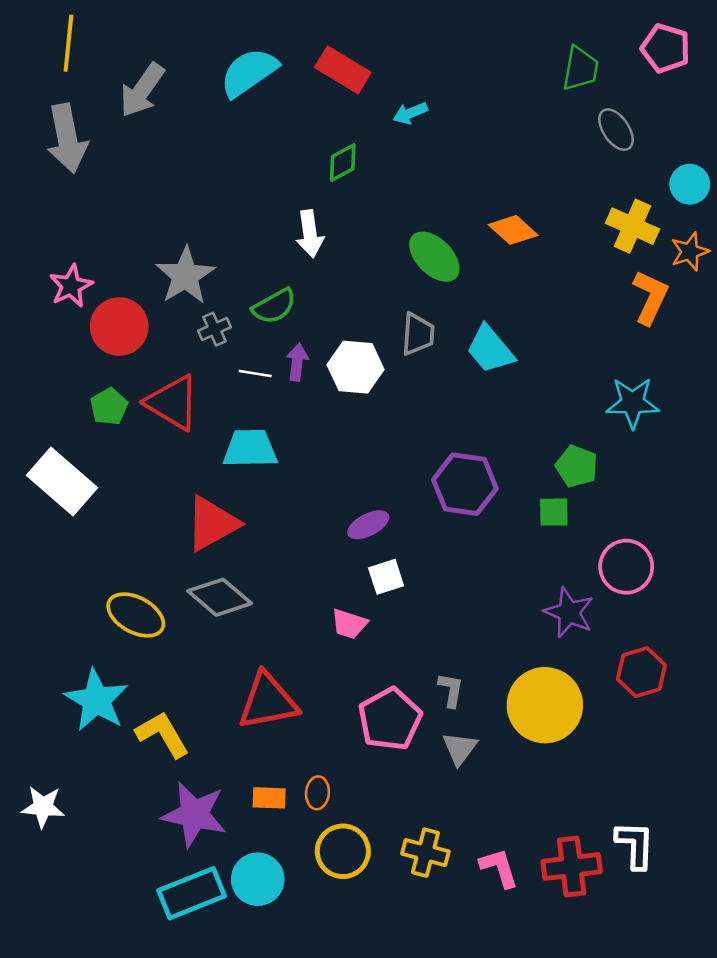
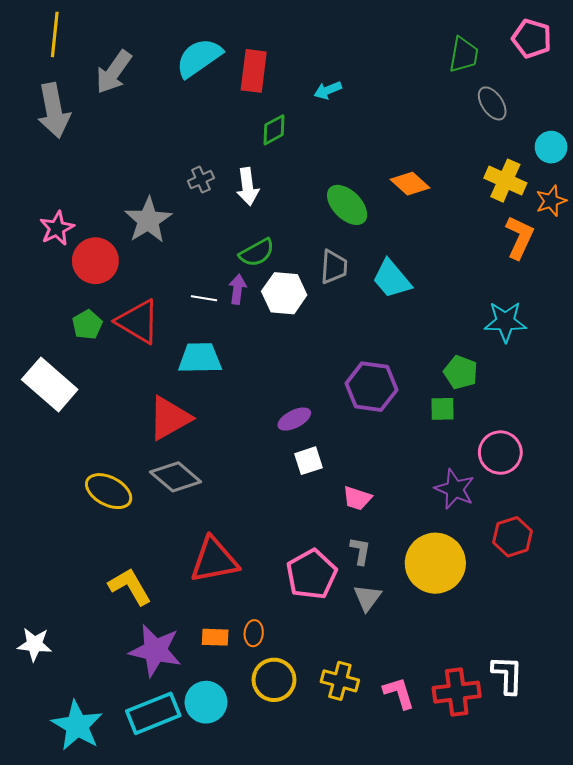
red rectangle: (343, 70) -> (254, 71), moved, turned 66
green semicircle: (274, 306) -> (257, 253), moved
gray cross: (215, 329) -> (201, 180), moved
pink trapezoid: (349, 624) -> (357, 498), moved
cyan star: (96, 700) -> (77, 726), moved

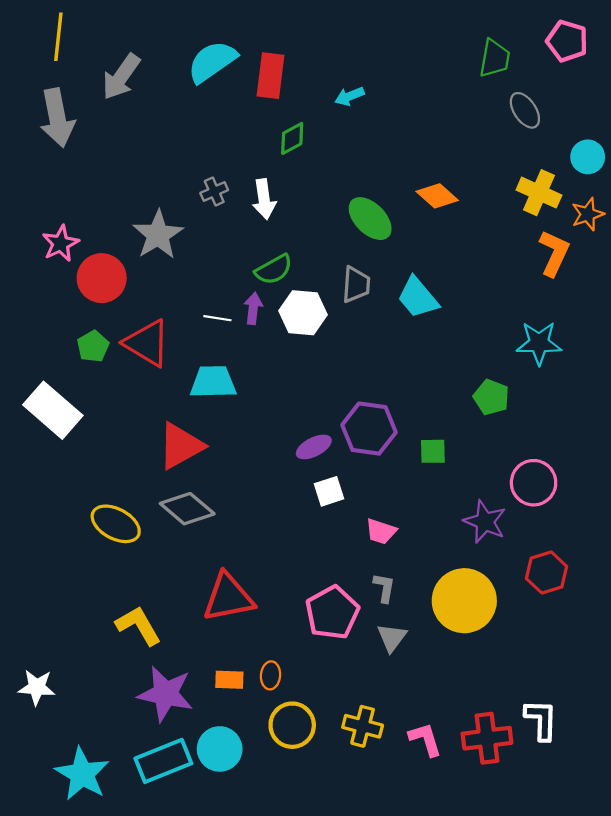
purple hexagon: (371, 387) -> (369, 429), moved
green square: (442, 409) -> (433, 451), moved

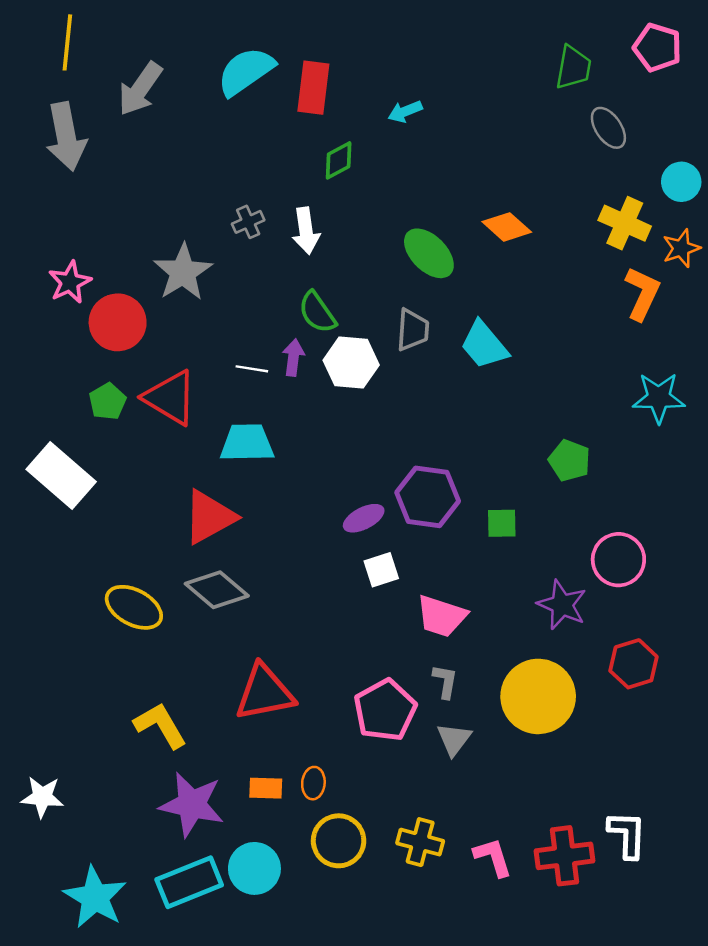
green semicircle: (274, 269) -> (317, 312), turned 84
cyan star: (539, 343) -> (659, 398), moved
pink trapezoid: (381, 531) -> (441, 616), size x1.4

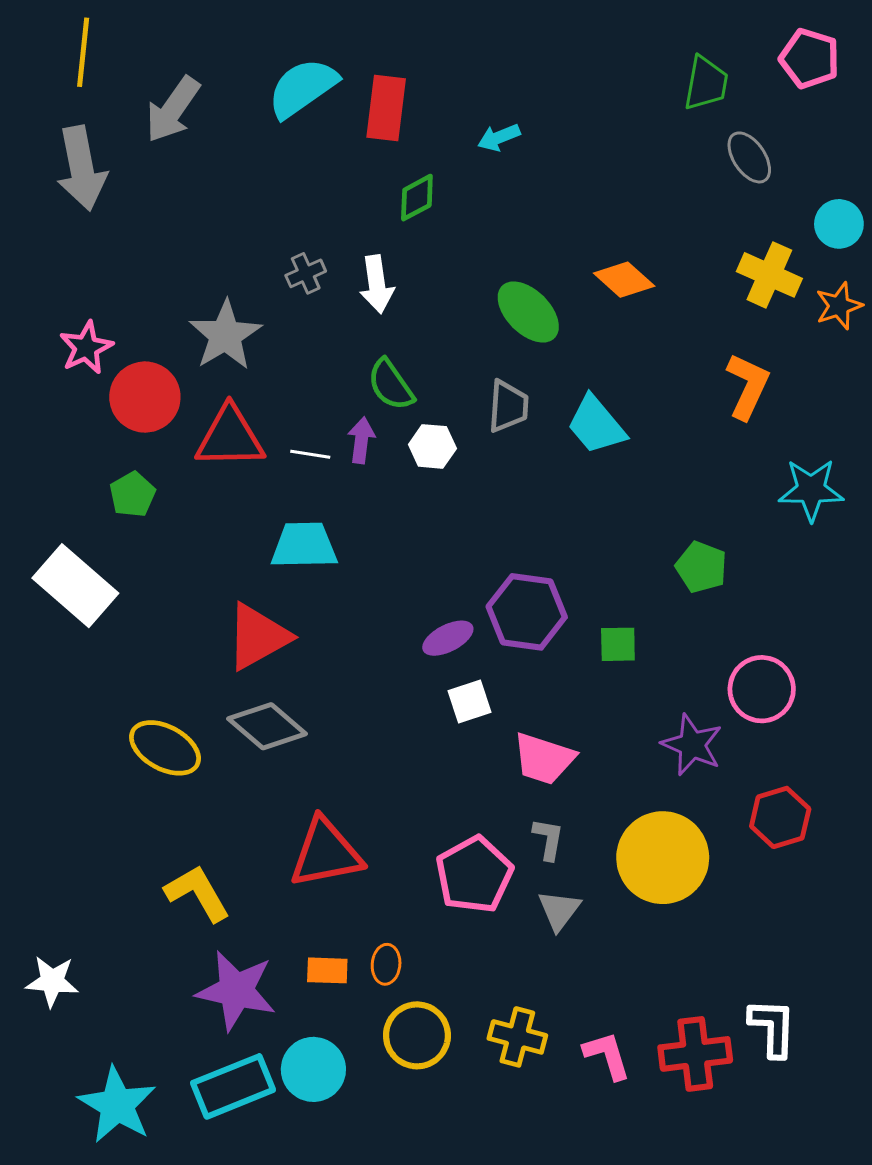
orange L-shape: (642, 293) -> (748, 386), moved
white hexagon: (351, 363) -> (432, 446), size x0.7
red triangle: (170, 398) -> (230, 437), moved, turned -32

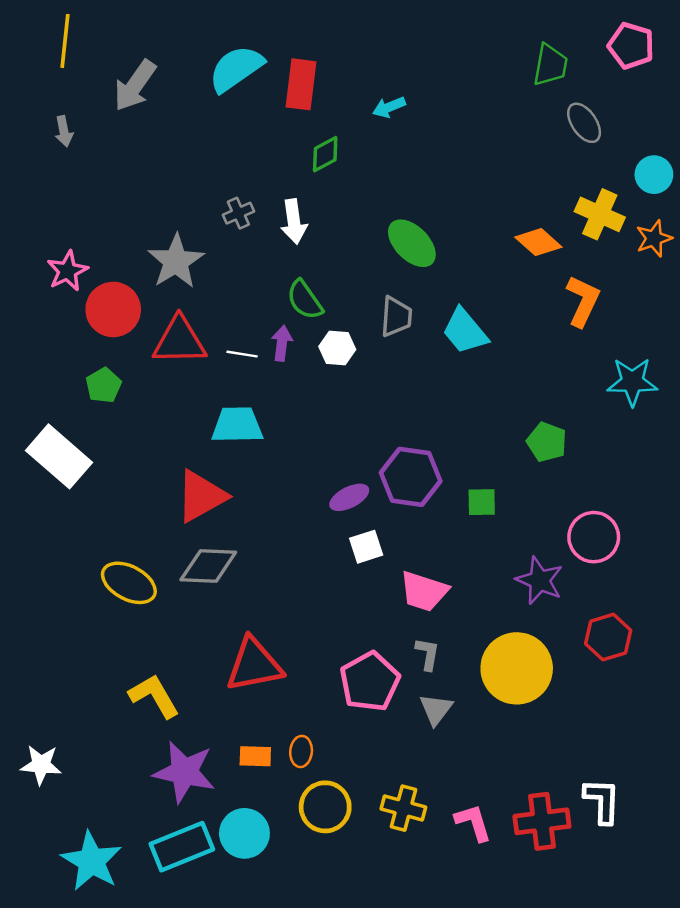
gray arrow: (82, 168) -> (64, 131), size x0.5
orange diamond: (624, 280) -> (538, 242), moved
gray diamond: (267, 726) -> (208, 566), turned -38

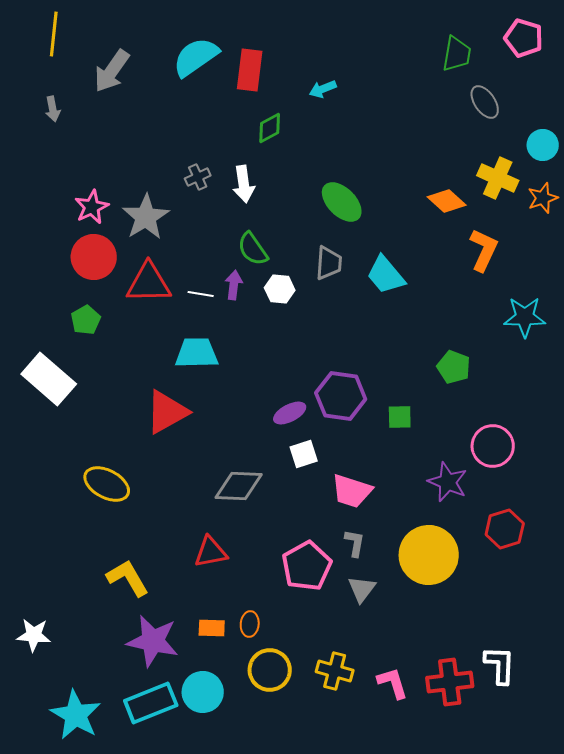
pink star: (67, 271) -> (92, 207), moved
gray diamond: (208, 566) -> (239, 486), moved
red triangle: (254, 665) -> (211, 552), size x0.7

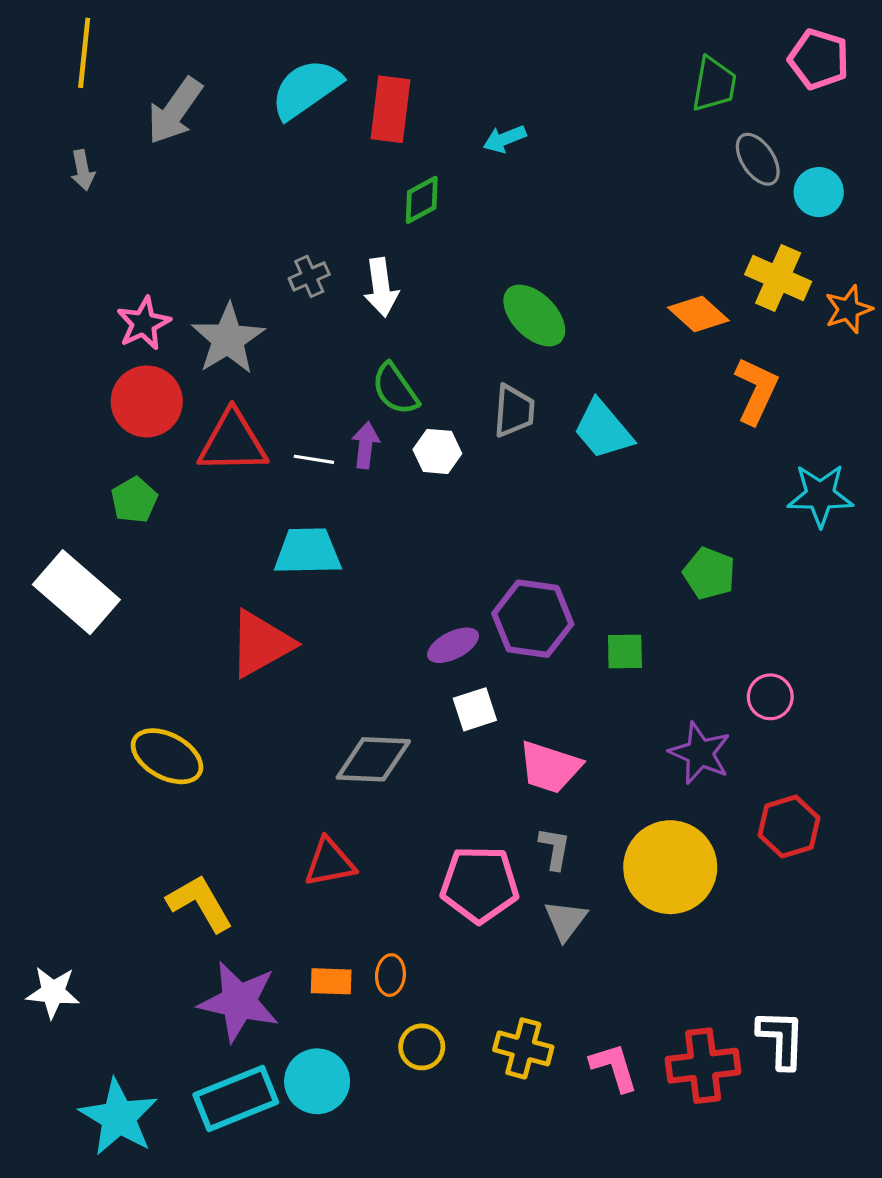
cyan circle: (543, 145) -> (819, 192), moved
pink circle: (493, 446) -> (770, 697), size x0.7
pink pentagon: (307, 566) -> (480, 884), turned 30
yellow circle: (270, 670) -> (422, 1047), size x0.7

